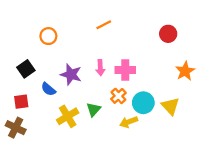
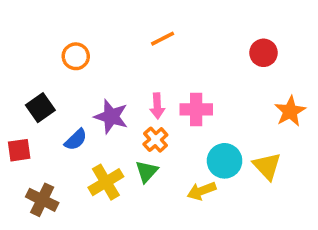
blue semicircle: (48, 89) -> (76, 140), turned -84
orange cross: (118, 96) -> (155, 140), moved
red square: (21, 102) -> (19, 150), moved
brown cross: (16, 128) -> (42, 200), moved

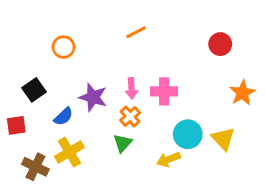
yellow cross: (106, 182) -> (69, 152), moved

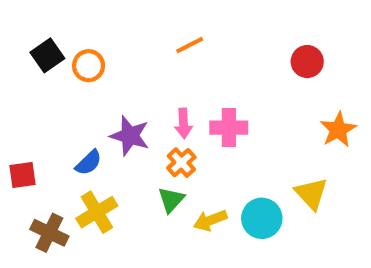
black square: (34, 90) -> (47, 55), moved
cyan circle: (188, 134) -> (262, 218), moved
yellow arrow: (168, 159) -> (210, 220), moved

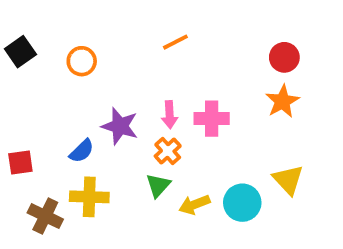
black square: (47, 55) -> (20, 52), moved
orange star: (338, 130) -> (282, 101), moved
yellow cross: (97, 212) -> (89, 197), turned 33

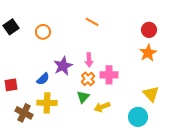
orange line: (175, 42) -> (92, 22), turned 56
pink cross: (212, 119) -> (109, 75), moved
purple star: (120, 126) -> (63, 66), turned 30
cyan circle: (242, 203) -> (138, 117), moved

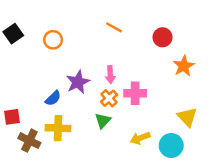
red circle: (149, 30) -> (162, 37), moved
red square: (11, 85) -> (12, 117), moved
yellow arrow: (102, 107) -> (140, 138), moved

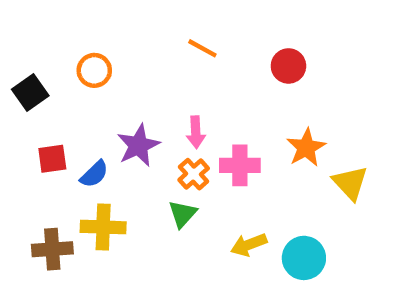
black square: (13, 34) -> (30, 92), moved
orange star: (184, 66) -> (306, 148), moved
red square: (12, 117) -> (52, 159), moved
yellow triangle: (187, 117) -> (350, 183), moved
brown cross: (29, 141) -> (52, 249), turned -30

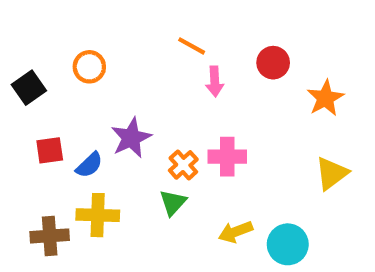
pink arrow: (196, 132) -> (215, 81), moved
orange star: (306, 148) -> (325, 98), moved
yellow triangle: (350, 183) -> (332, 173), turned 36

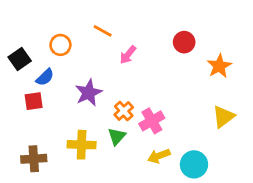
orange line: (192, 46) -> (103, 31), moved
pink arrow: (215, 81) -> (128, 55), moved, turned 42
pink cross: (227, 157) -> (152, 121), moved, turned -30
blue semicircle: (89, 165) -> (45, 77), moved
yellow cross: (98, 215) -> (82, 145), moved

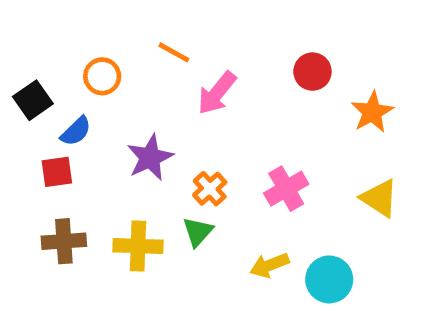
pink arrow: (128, 55) -> (217, 93), size x1.4
yellow triangle: (223, 117) -> (379, 198), turned -50
pink cross: (152, 121) -> (286, 189), moved
brown cross: (34, 159) -> (64, 241), moved

